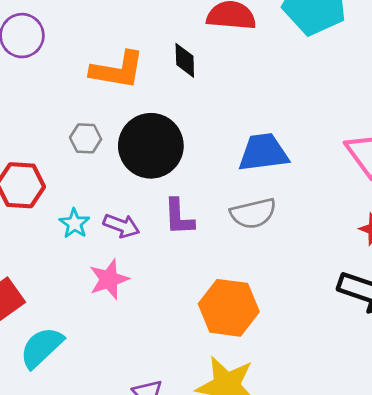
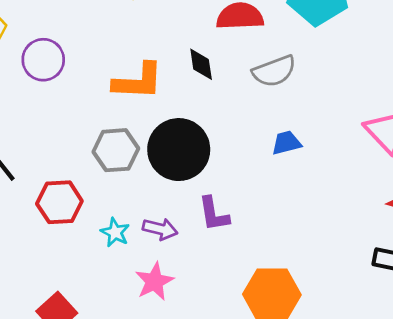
gray hexagon: (86, 138) -> (116, 150), size x1.5
blue trapezoid: (263, 152) -> (286, 143), size x0.6
gray semicircle: (253, 213) -> (274, 71), moved

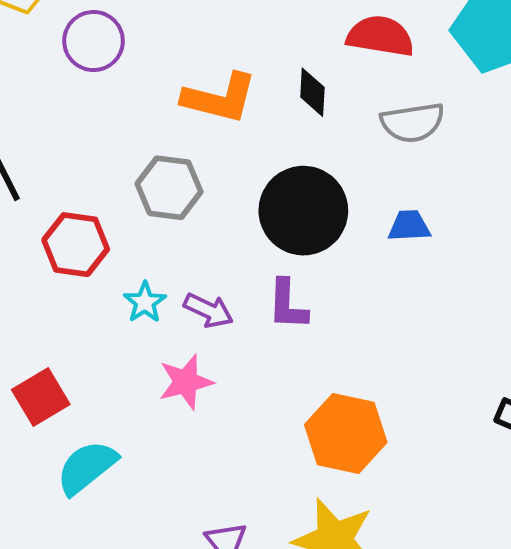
black circle: (179, 150) -> (303, 211), moved

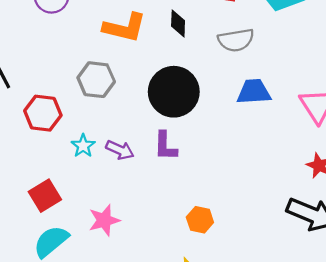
blue trapezoid: (409, 226) -> (254, 92), moved, size x1.4
pink star: (186, 382) -> (104, 220), moved
red square: (41, 397) -> (45, 196), moved
orange hexagon: (346, 433) -> (200, 220), size x0.6

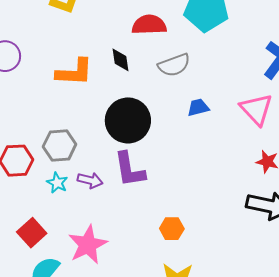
gray hexagon: (96, 80) -> (60, 145), moved
blue trapezoid: (254, 92) -> (198, 107), size x0.7
purple L-shape: (165, 146) -> (129, 170), size x1.4
pink star: (104, 220) -> (88, 245), size x1.4

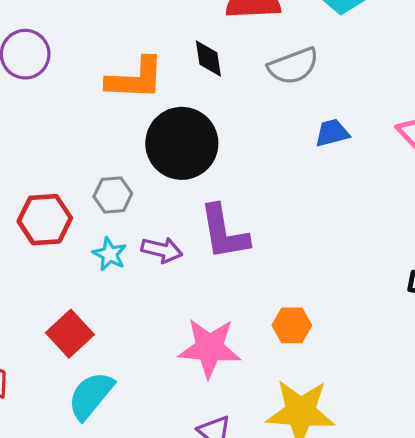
black circle: (128, 120) -> (182, 143), moved
gray hexagon: (60, 145) -> (113, 195), size x0.7
pink star: (88, 245) -> (209, 348), moved, turned 30

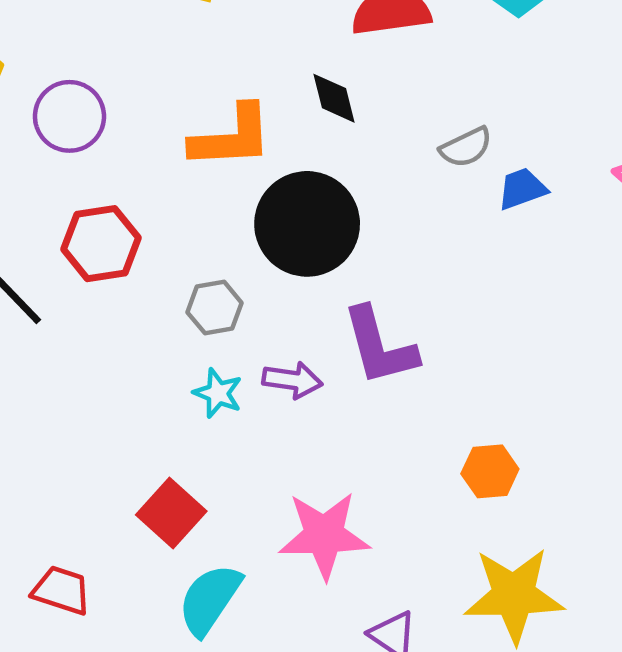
gray semicircle: (293, 66) -> (466, 147), moved, size x0.7
red hexagon: (45, 220) -> (101, 244), moved
pink star: (209, 348) -> (324, 535), moved

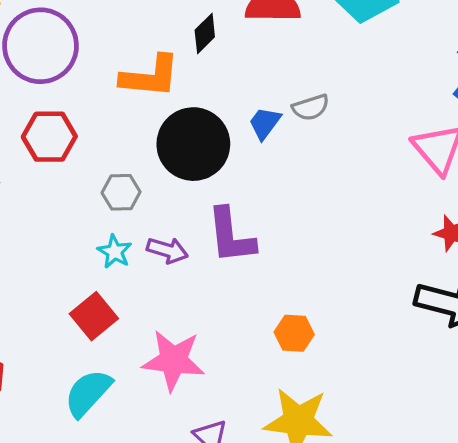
black diamond: (334, 98) -> (205, 33), moved, turned 51
purple circle: (69, 116) -> (41, 46), size x1.5
blue trapezoid: (522, 189) -> (265, 123), moved, turned -42
red square: (171, 513) -> (94, 316), moved

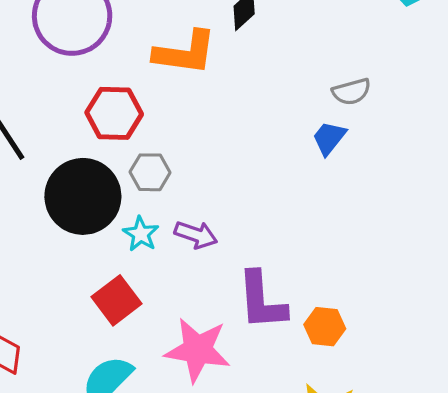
blue trapezoid: (265, 123) -> (329, 138), moved
red hexagon: (49, 137) -> (114, 113), moved
black circle: (193, 144) -> (83, 196), moved
purple L-shape: (231, 236) -> (262, 301), moved

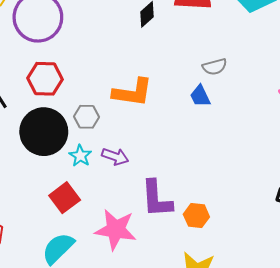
orange L-shape: (185, 53) -> (133, 92), moved
red hexagon: (114, 113) -> (45, 79), moved
blue trapezoid: (329, 138) -> (200, 96), turned -65

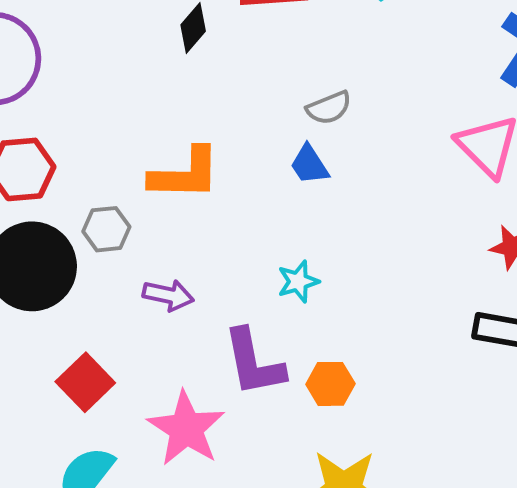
cyan star: (80, 156) -> (298, 282), moved, turned 30
pink star: (116, 230) -> (186, 429), turned 30

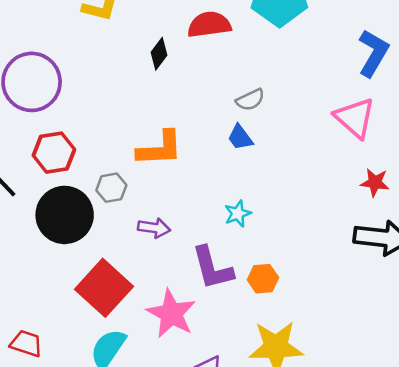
red square: (85, 382) -> (104, 288), size x1.5

